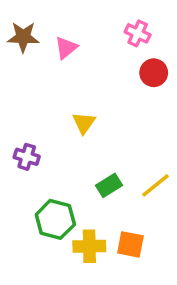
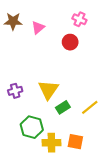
red circle: (154, 73) -> (70, 42), moved
yellow triangle: (84, 123) -> (48, 90), moved, size x1.5
purple cross: (27, 157) -> (15, 91), turned -32

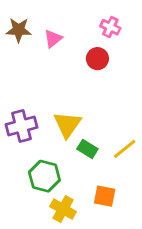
purple cross: (15, 91) -> (21, 126), size x1.5
green rectangle: (63, 107) -> (87, 149), turned 64
yellow cross: (51, 143) -> (63, 209), moved, turned 30

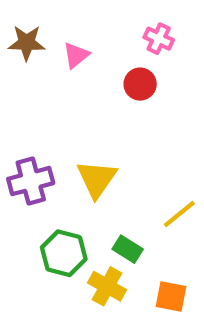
green rectangle: (87, 149) -> (128, 249), moved
orange square: (105, 196) -> (171, 297), moved
yellow cross: (63, 209) -> (107, 286), moved

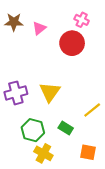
red circle: (140, 84) -> (72, 43), size x1.5
yellow cross: (107, 286) -> (43, 153), moved

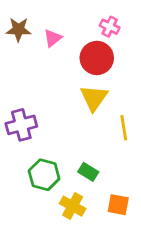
yellow triangle: (50, 92) -> (94, 98), moved
yellow line: (92, 110) -> (124, 128), moved, turned -60
yellow cross: (43, 153) -> (73, 206), moved

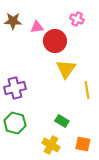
pink triangle: (53, 38) -> (37, 27), turned 32
red circle: (97, 58) -> (55, 41), moved
green hexagon: (44, 175) -> (15, 123), moved

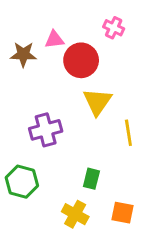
brown star: (13, 21) -> (23, 54), moved
purple cross: (15, 88) -> (46, 130), moved
green rectangle: (62, 121) -> (91, 179), turned 72

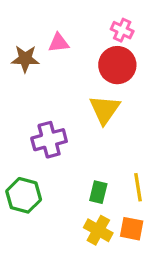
red circle: (81, 60) -> (117, 65), moved
yellow line: (128, 133) -> (138, 187), moved
yellow cross: (75, 214) -> (98, 230), moved

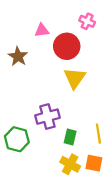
brown star: (25, 59) -> (18, 56), moved, turned 30
red circle: (117, 65) -> (67, 46), moved
purple cross: (49, 140) -> (47, 117), moved

